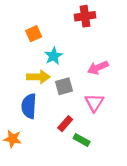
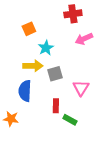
pink arrow: (98, 68) -> (84, 39), moved
red rectangle: (65, 124) -> (56, 106), turned -40

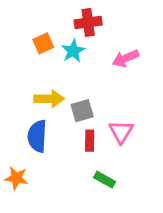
red cross: (73, 14) -> (88, 22), moved
cyan star: (46, 48) -> (73, 51), moved
red rectangle: (56, 106) -> (90, 141), moved

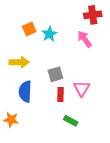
red cross: (88, 22) -> (93, 15), moved
pink arrow: (126, 58) -> (85, 39), turned 78
yellow arrow: (49, 99) -> (19, 62), moved

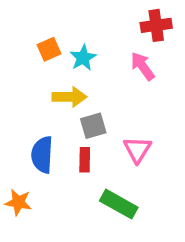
yellow arrow: (19, 62) -> (69, 97), moved
red rectangle: (60, 94) -> (85, 160), moved
green rectangle: (71, 121) -> (119, 204), size x1.5

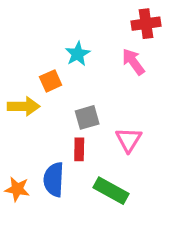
orange square: (49, 49) -> (51, 81), moved
yellow arrow: (69, 97) -> (24, 106), moved
blue semicircle: (42, 155) -> (54, 180), moved

